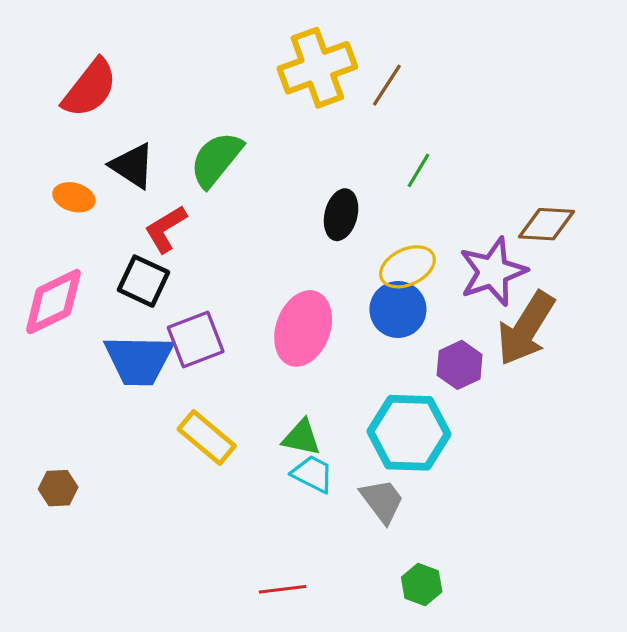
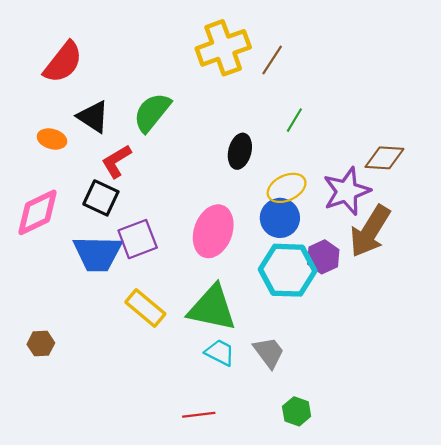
cyan hexagon: (409, 433) -> (288, 270), moved
green triangle: (302, 438) -> (212, 308), size x1.8
cyan trapezoid: (313, 474) -> (220, 352), moved

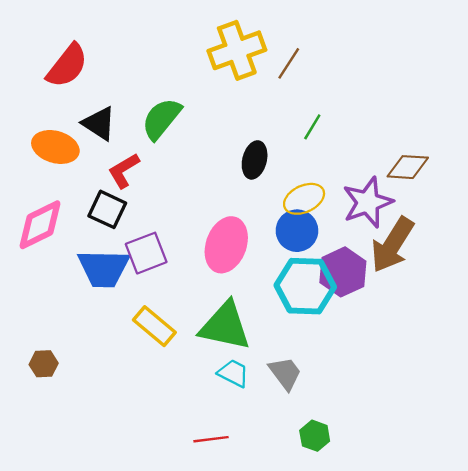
orange ellipse: (52, 139) -> (55, 147), size x1.5
purple hexagon: (323, 257) -> (343, 272), size x1.4

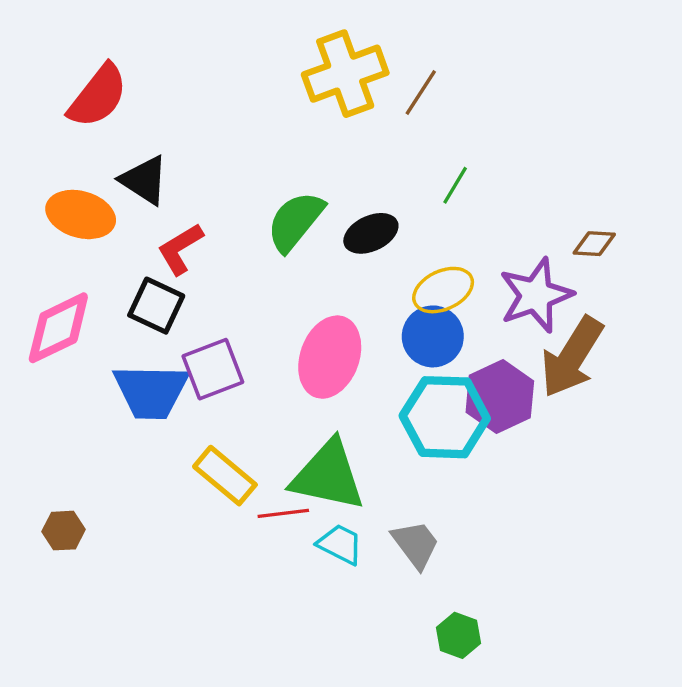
green semicircle: (161, 119) -> (295, 221), moved
black ellipse: (255, 160) -> (371, 233), turned 51
brown diamond: (408, 167) -> (594, 244), size x0.7
red line: (211, 439) -> (283, 513), moved

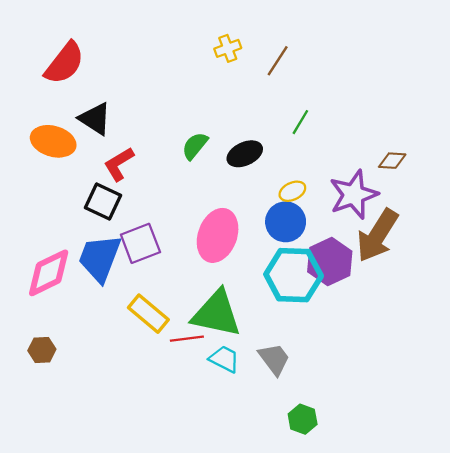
yellow cross: (345, 74) -> (228, 48), size x0.5
green semicircle: (295, 221) -> (195, 146), size x0.7
yellow ellipse: (443, 290) -> (292, 191), size x0.7
pink diamond: (58, 328) -> (49, 273), moved
blue trapezoid: (151, 391) -> (100, 258), turned 110

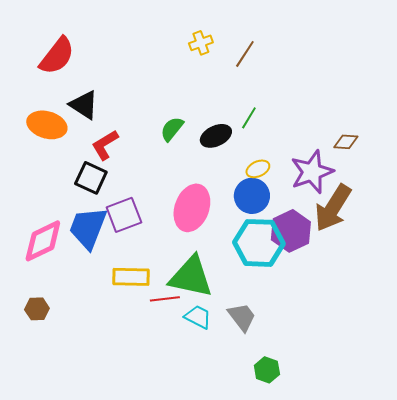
green line: (300, 122) -> (249, 118), moved
yellow rectangle: (148, 314) -> (131, 277), turned -39

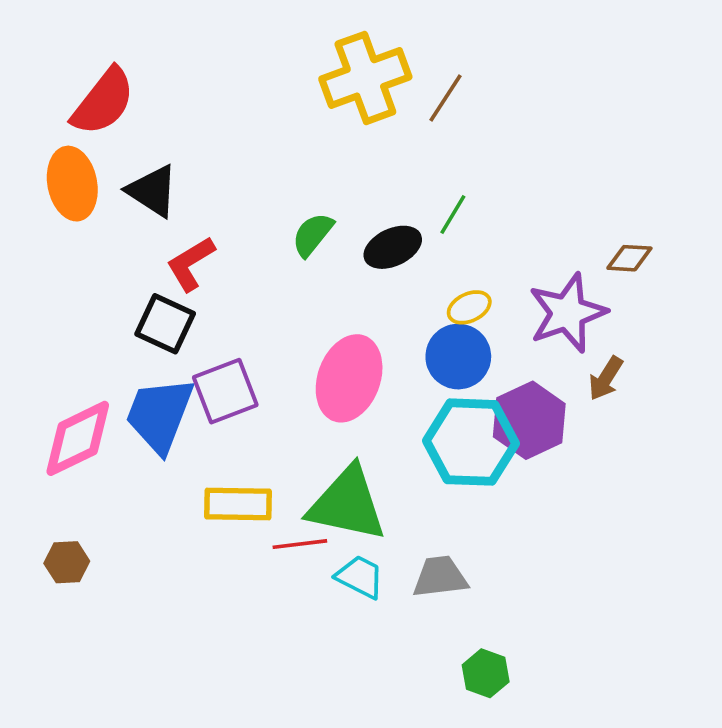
yellow cross: (201, 43) -> (365, 78), size x2.0
orange ellipse: (47, 125) -> (72, 184), moved, turned 63
brown arrow: (333, 208) -> (606, 378), size x0.5
gray trapezoid: (242, 317) -> (440, 577), turned -60

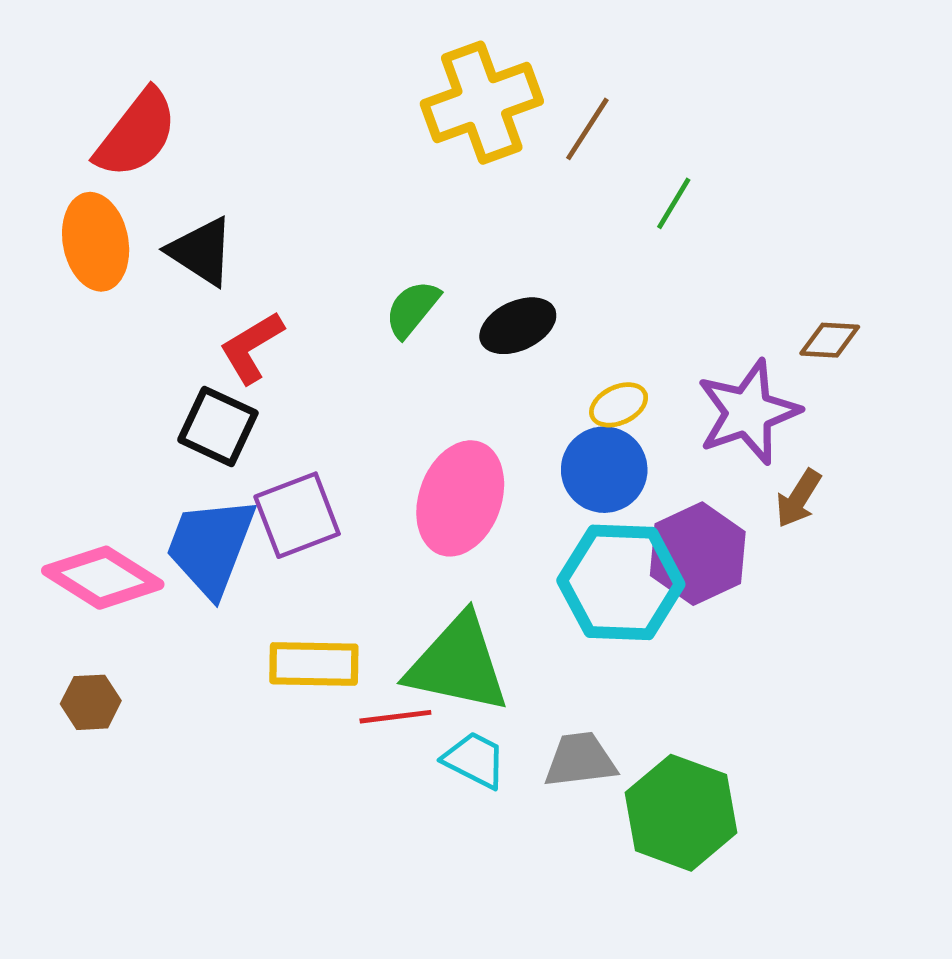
green line: (453, 215) -> (674, 203), moved
pink diamond: (78, 438) -> (103, 578), turned 58
brown hexagon: (67, 562) -> (91, 702), moved
green hexagon: (486, 673) -> (681, 813), moved, size x1.8

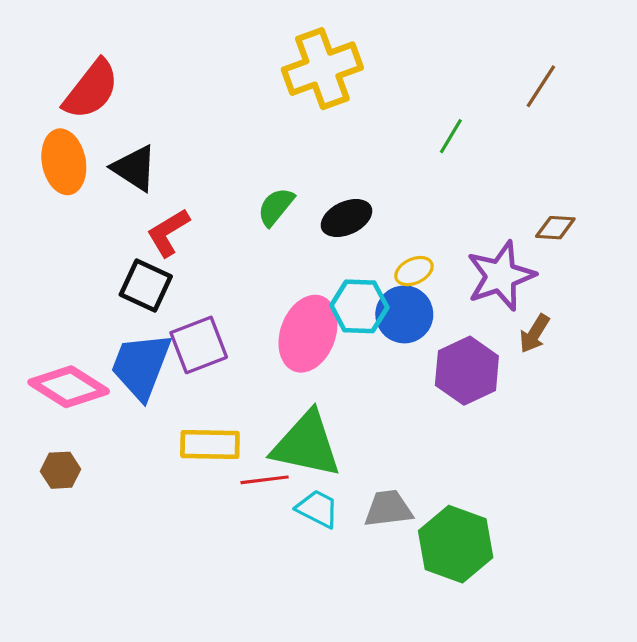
brown line: (587, 129) -> (541, 86), moved
cyan hexagon: (621, 582) -> (359, 306), moved, size x0.7

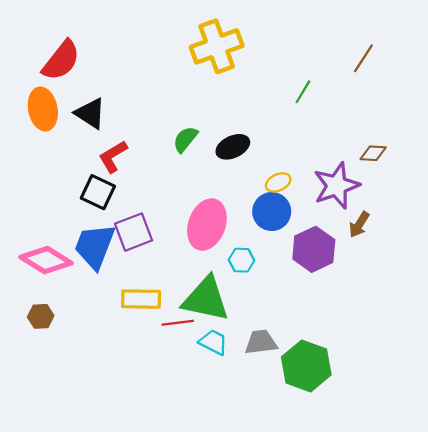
cyan hexagon: (359, 306) -> (241, 260), moved, size x0.7

